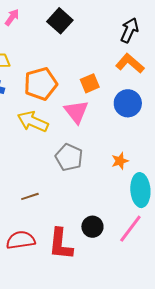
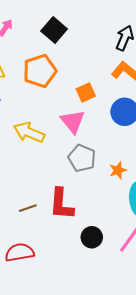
orange pentagon: (41, 84) -> (40, 71), moved
gray pentagon: (69, 157) -> (82, 158), moved
red L-shape: (61, 244) -> (61, 204), moved

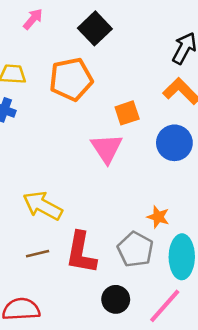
yellow arrow: (29, 132) -> (43, 206), moved
gray pentagon: (82, 158) -> (135, 249), moved
orange star: (118, 170) -> (158, 217), turned 30

